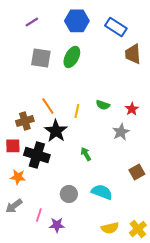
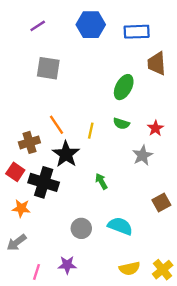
blue rectangle: (116, 27) -> (137, 32), turned -35
green ellipse: (72, 57) -> (124, 87), moved
red square: (13, 146) -> (15, 172), turned 35
pink line: (39, 215) -> (37, 272), moved

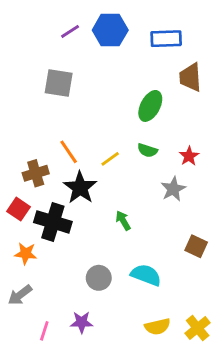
purple line: (38, 26) -> (70, 31), moved
yellow line: (91, 131) -> (110, 159), turned 42
brown square: (161, 202) -> (196, 246), turned -36

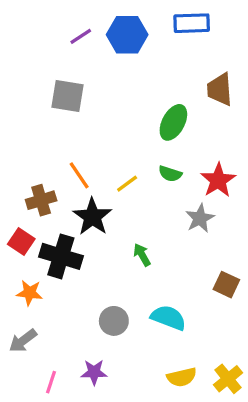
blue rectangle: (166, 39) -> (192, 23), moved
red star: (189, 156) -> (218, 180), size x1.5

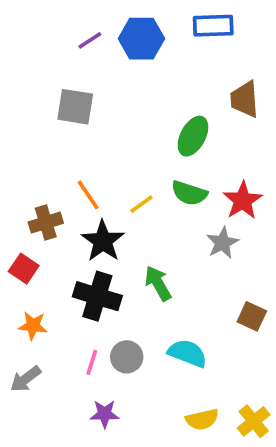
green semicircle: (170, 174) -> (189, 193), size x1.4
green arrow: (142, 255) -> (158, 283), size x1.4
black cross: (61, 256) -> (97, 296), moved
pink line: (51, 382) -> (92, 362), moved

